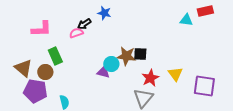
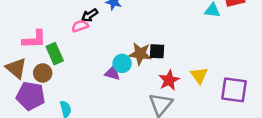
pink L-shape: (41, 29) -> (34, 39), moved

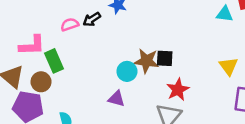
pink semicircle: (80, 26) -> (70, 25), moved
purple triangle: (112, 73) -> (117, 99), moved
yellow triangle: (199, 75) -> (229, 66), moved

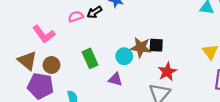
pink L-shape: (32, 45) -> (44, 34), turned 55
green rectangle: (54, 61) -> (90, 58), moved

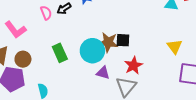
pink semicircle: (76, 17) -> (46, 13), turned 88
cyan circle: (124, 56) -> (92, 51), size x1.5
purple triangle: (115, 79) -> (103, 73), moved

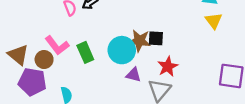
pink L-shape: (16, 30) -> (57, 45), moved
yellow triangle: (175, 46) -> (214, 21), moved

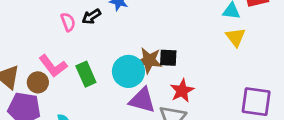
purple triangle: (134, 75) -> (142, 100), size x1.5

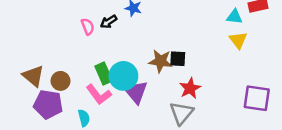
pink L-shape: (53, 66) -> (99, 94), moved
cyan circle: (128, 71) -> (123, 76), moved
purple triangle: (142, 100) -> (136, 92), moved, turned 35

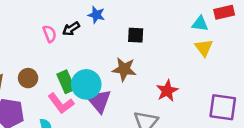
black square: (178, 59) -> (136, 35), moved
brown circle: (60, 81) -> (28, 78), moved
red star: (190, 88) -> (167, 91), moved

